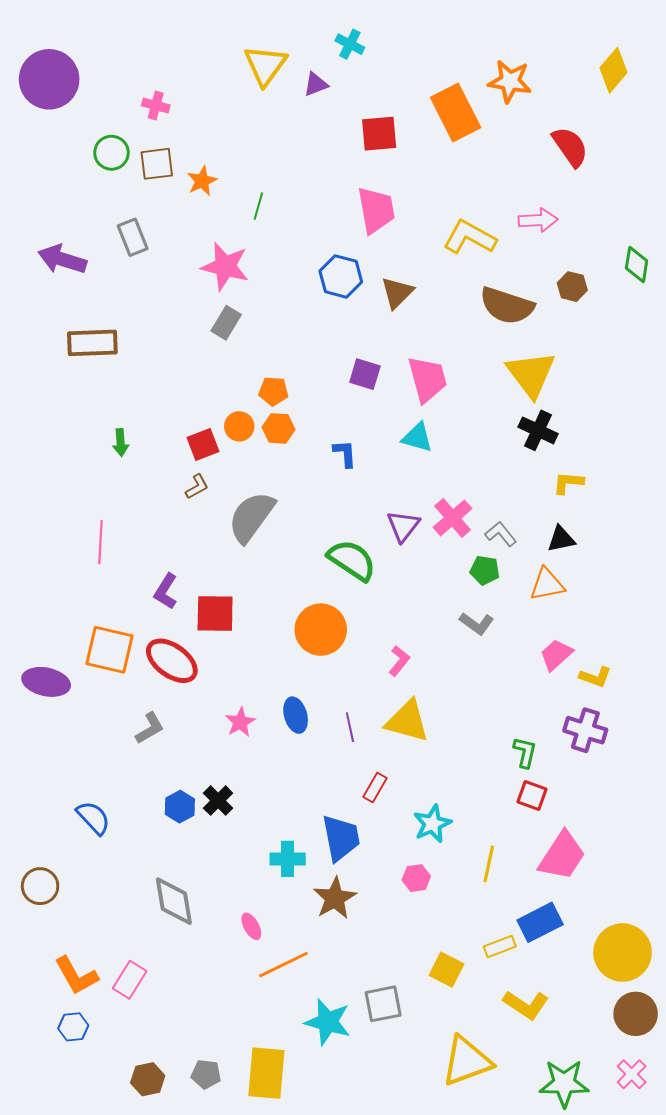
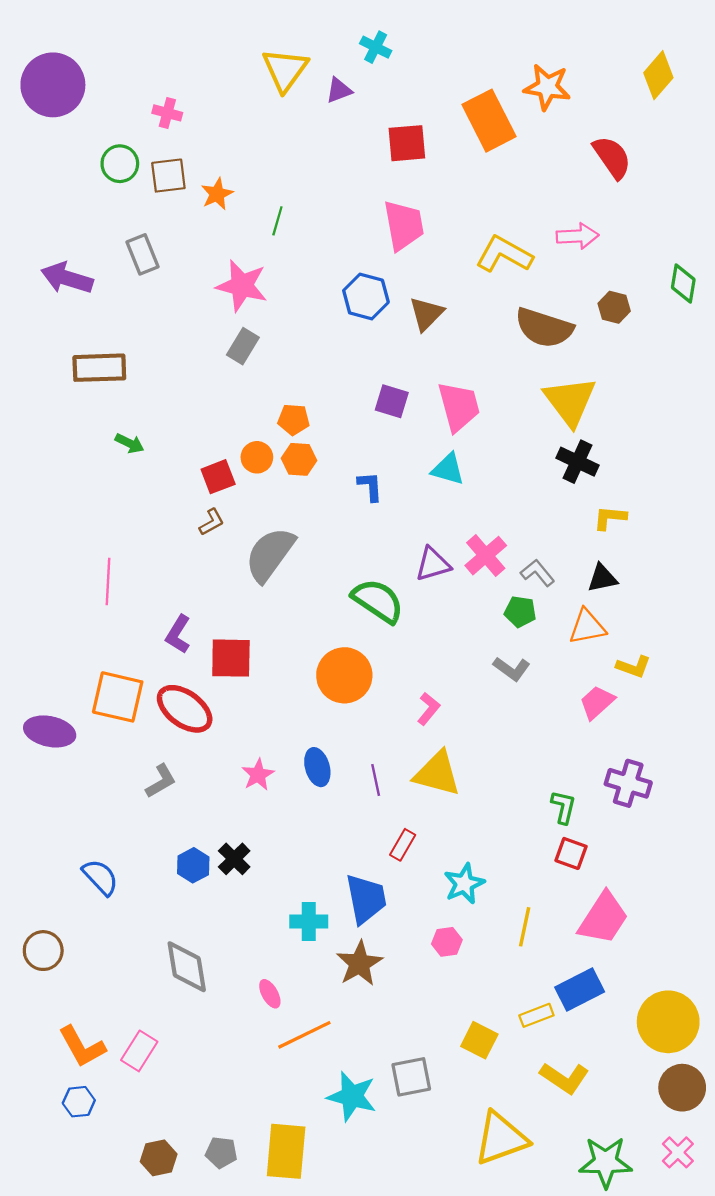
green arrow: (121, 442) -> (130, 443), moved, turned -60
purple triangle: (403, 526) -> (433, 564), turned 36
yellow L-shape: (595, 677) -> (634, 667), moved

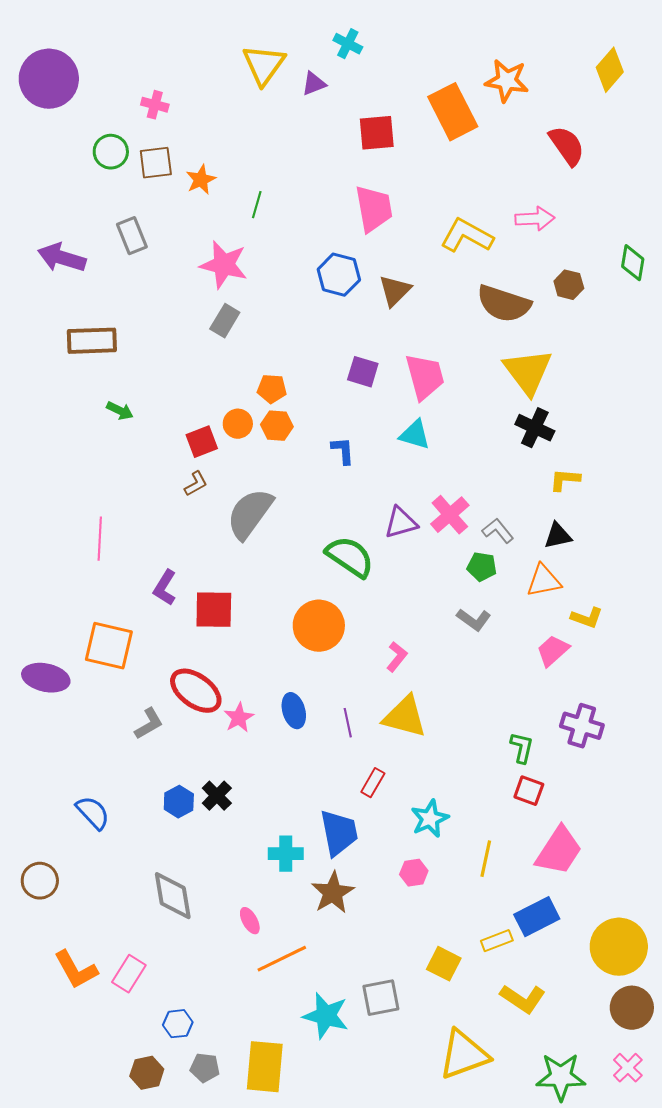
red ellipse: (185, 709) -> (196, 691), moved
blue hexagon: (79, 1102) -> (178, 1024), moved

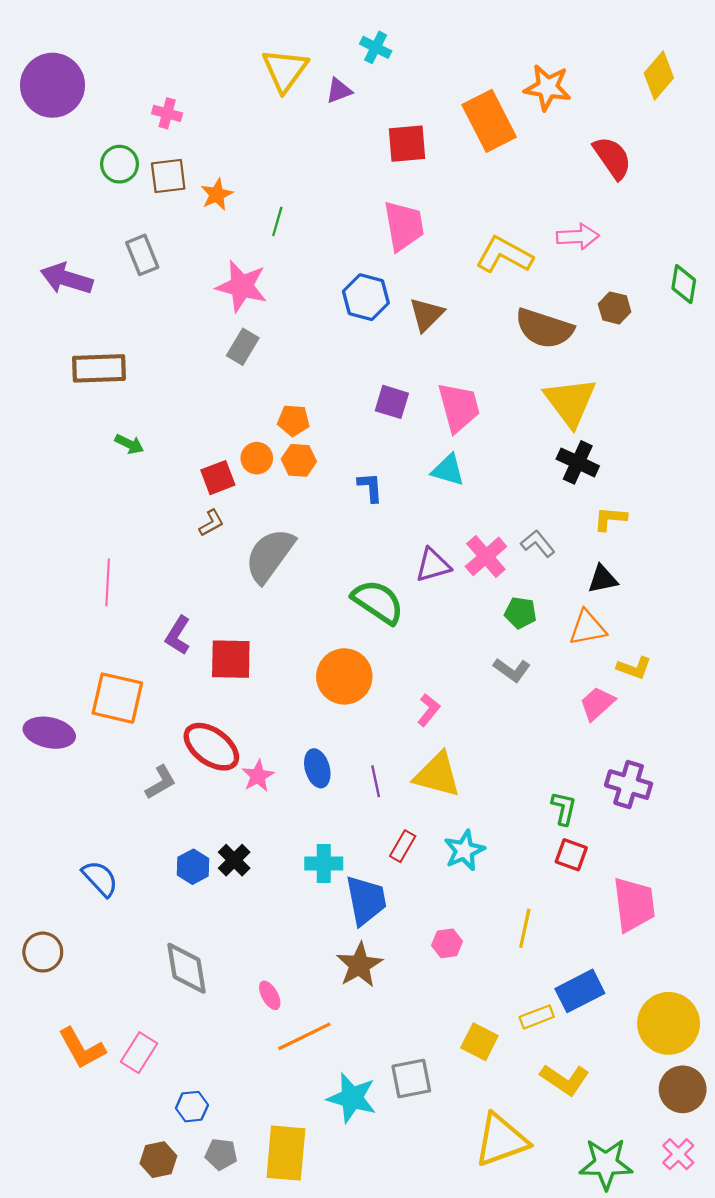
gray L-shape: (498, 531) -> (538, 544), moved
cyan star: (430, 819) -> (464, 850), moved
pink trapezoid: (559, 851) -> (634, 904), moved, turned -40
cyan cross: (286, 854) -> (324, 863), moved

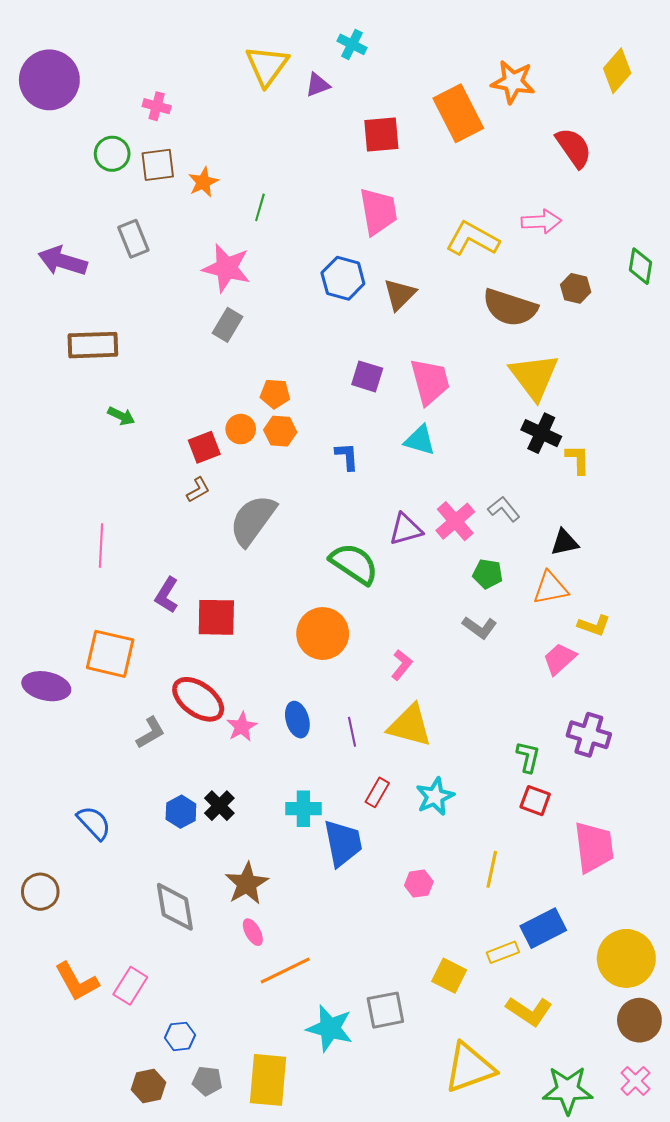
yellow L-shape: (610, 519) -> (578, 459), moved, turned 84
brown star: (359, 965) -> (247, 884), moved

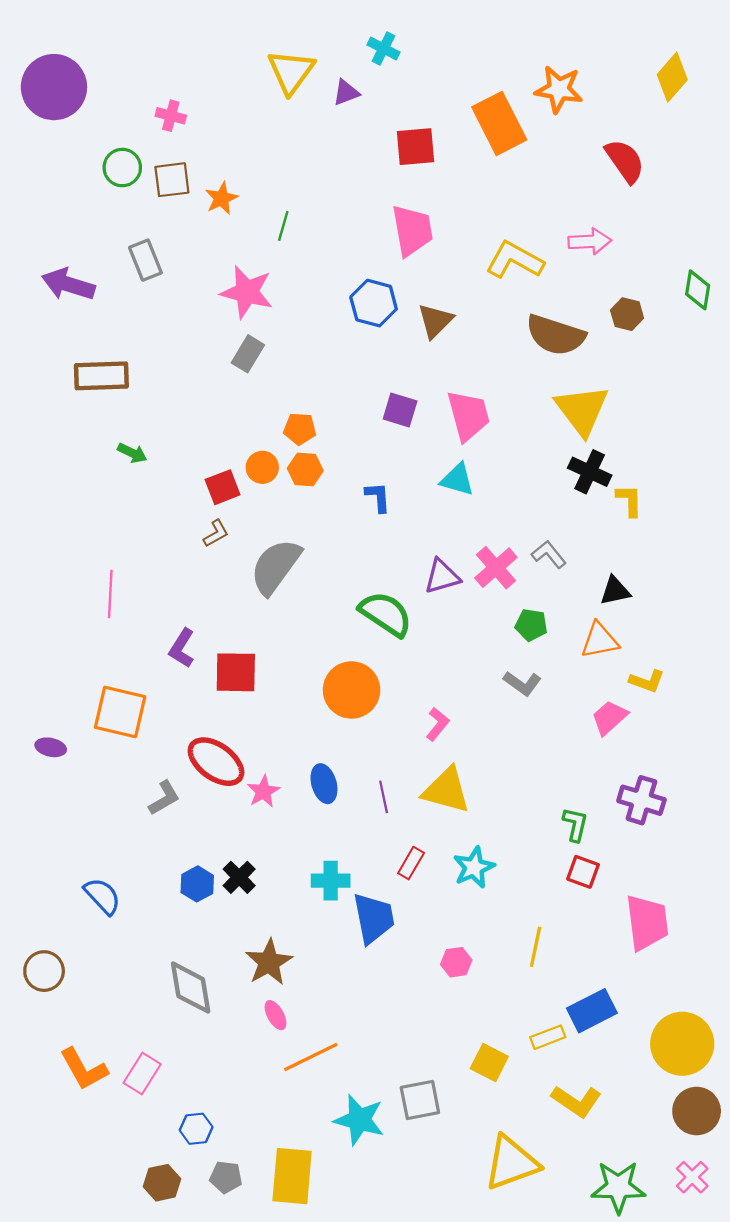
purple ellipse: (46, 686) -> (51, 747), size x0.6

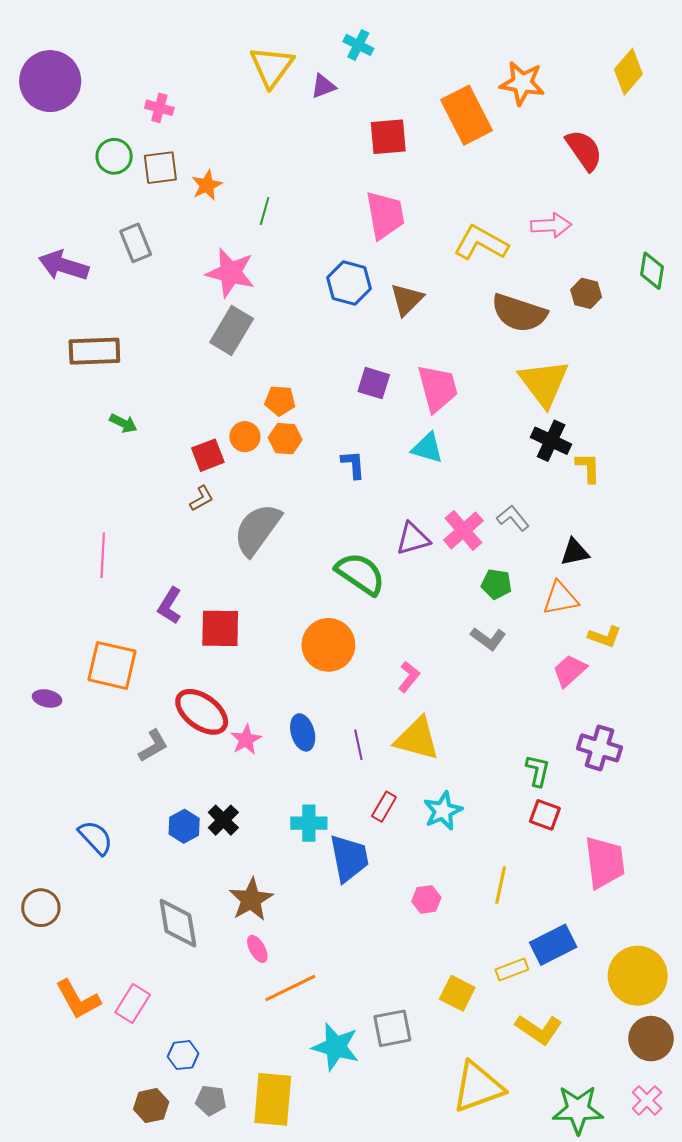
gray rectangle: (248, 354) -> (232, 330), size x1.4

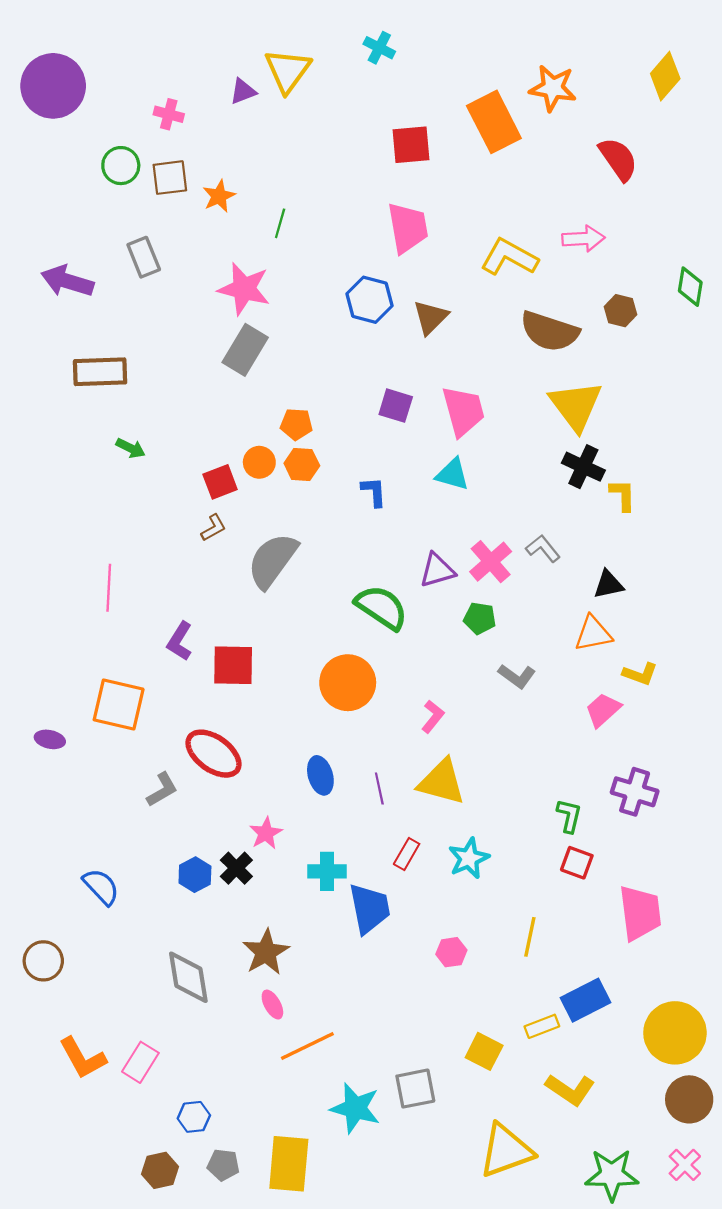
purple triangle: (323, 86) -> (243, 91), moved
green pentagon: (496, 584) -> (480, 618), moved
pink star: (246, 740) -> (266, 833), moved

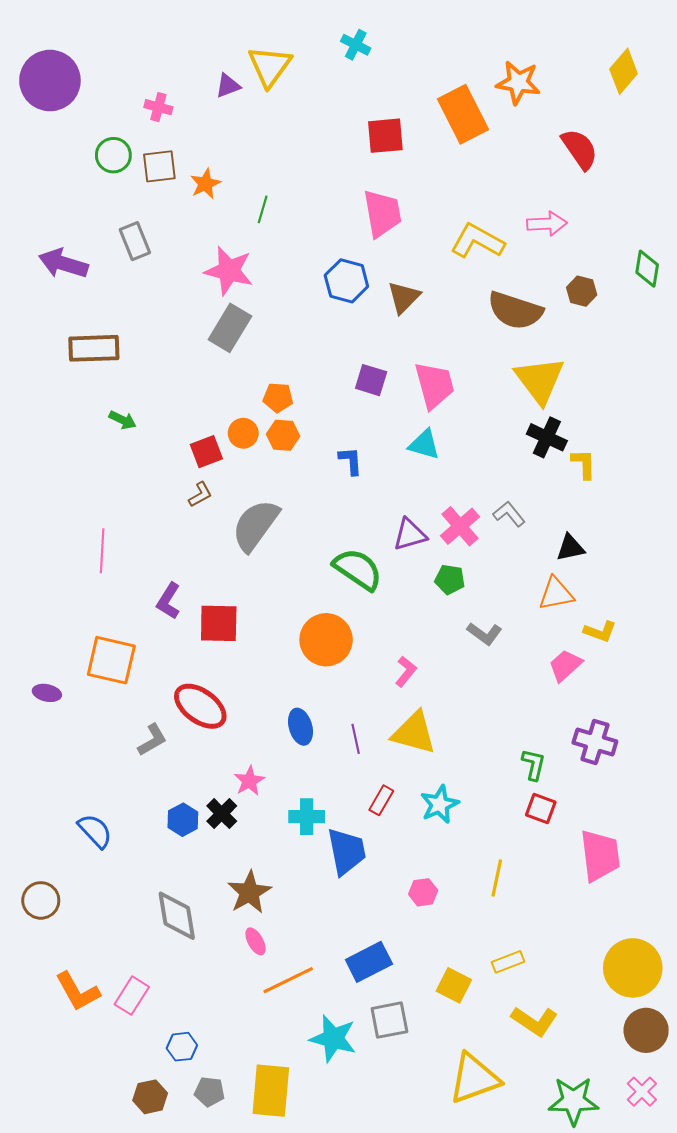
blue rectangle: (586, 1000) -> (369, 962), moved

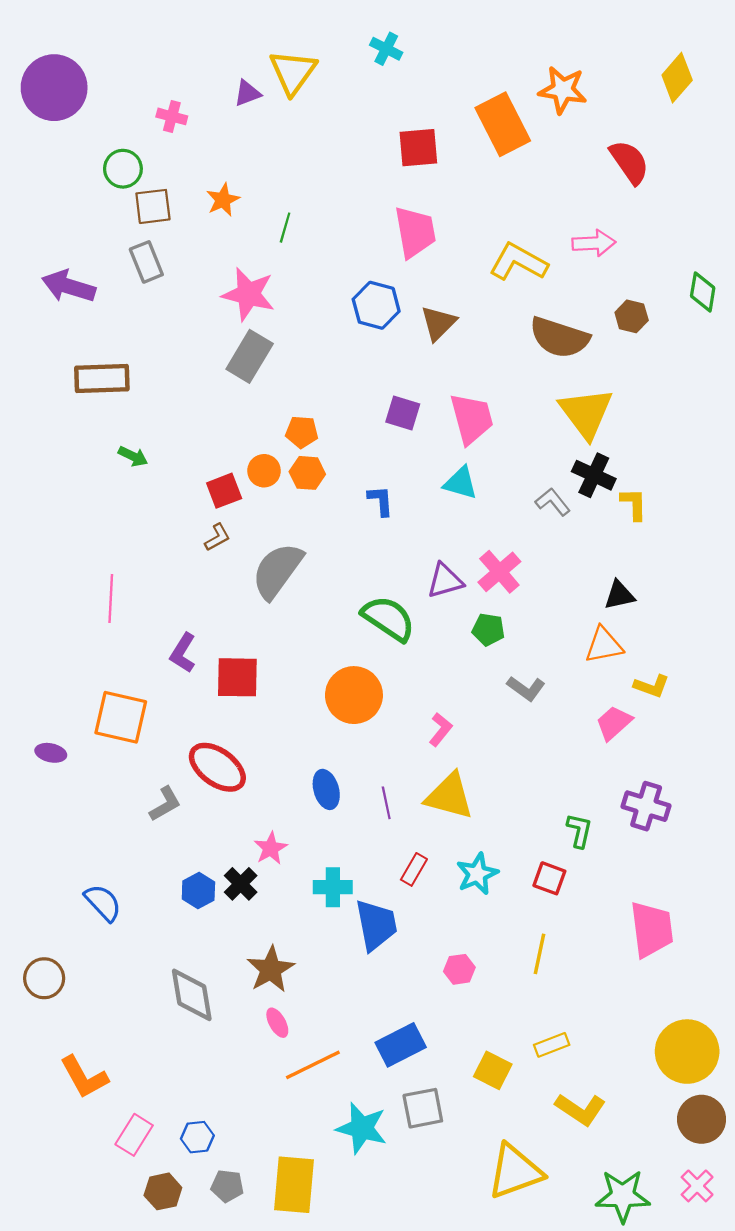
brown square: (159, 166) -> (153, 206), moved
gray L-shape: (509, 514) -> (553, 502), moved
red square: (541, 808) -> (549, 878), moved
pink rectangle: (132, 996) -> (134, 1135), moved

